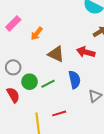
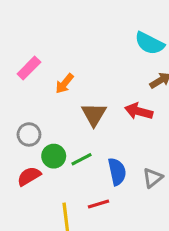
brown triangle: (56, 54) -> (94, 114), turned 36
blue semicircle: (75, 80) -> (117, 172), moved
red semicircle: (13, 95) -> (29, 176), turned -91

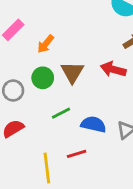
green circle: (54, 156) -> (43, 78), moved
blue semicircle: (117, 172) -> (93, 124), turned -65

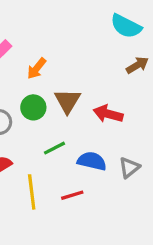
red arrow: (113, 69) -> (108, 114), moved
yellow line: (47, 168) -> (32, 192), moved

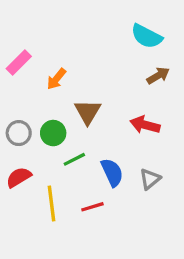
green circle: (33, 107) -> (53, 133), moved
red arrow: (108, 114) -> (145, 125), moved
blue semicircle: (92, 161) -> (112, 172), turned 52

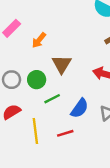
blue semicircle: (112, 172) -> (80, 108), turned 60

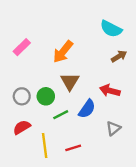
orange arrow: (39, 40) -> (63, 52), moved, size x1.5
blue semicircle: (80, 108) -> (87, 109), moved

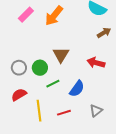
pink rectangle: (22, 47) -> (26, 15), moved
orange arrow: (63, 52) -> (54, 16), moved
blue semicircle: (87, 109) -> (77, 89), moved
gray triangle: (113, 128) -> (96, 111), moved

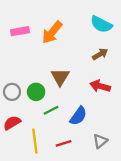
pink rectangle: (26, 15) -> (20, 31), turned 35
brown arrow: (104, 33) -> (100, 54), moved

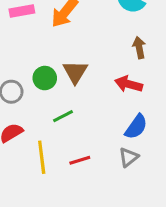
brown arrow: (100, 54) -> (139, 48), moved, turned -70
green circle: (36, 92) -> (45, 78), moved
blue semicircle: (78, 116) -> (136, 127), moved

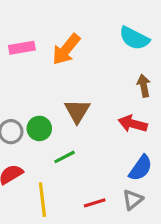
green circle: (45, 78) -> (39, 128), moved
red line: (80, 160) -> (95, 203), moved

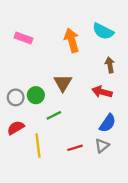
pink rectangle: (22, 48) -> (24, 38), turned 30
orange arrow: (66, 49) -> (72, 40), moved, turned 125

